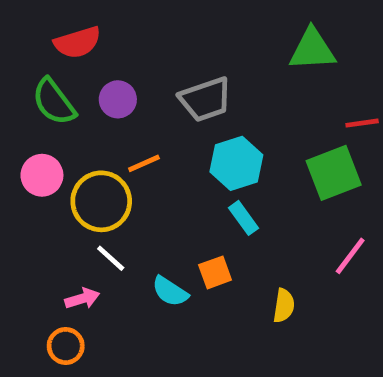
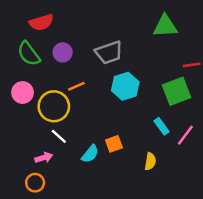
cyan rectangle: (244, 218) -> (162, 126), moved
cyan semicircle: (170, 291) -> (90, 154), turned -84

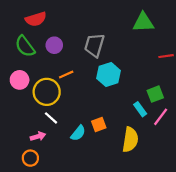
gray trapezoid: (109, 52) -> (94, 45), turned 125
green square: (177, 91) -> (155, 94), moved, size x0.7
yellow semicircle: (150, 161) -> (130, 140), size x1.6

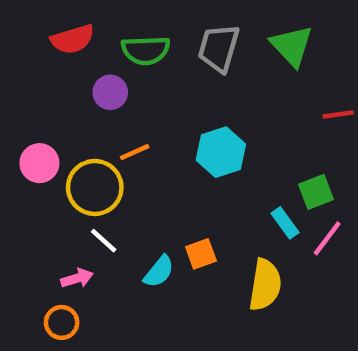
green triangle: (143, 22) -> (292, 46), turned 50
gray trapezoid: (94, 45) -> (219, 48), moved
green semicircle: (25, 46) -> (146, 50), moved, turned -55

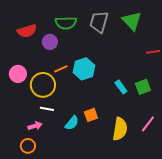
red semicircle: (73, 39) -> (27, 31), moved
cyan hexagon: (221, 152) -> (84, 69), moved
cyan rectangle: (285, 223) -> (121, 87), moved
pink line: (327, 238) -> (148, 124), moved
white line: (104, 241) -> (47, 109), turned -32

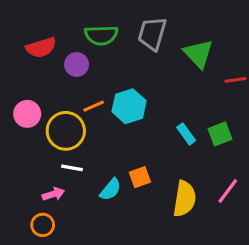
green triangle: (132, 21) -> (198, 54), moved

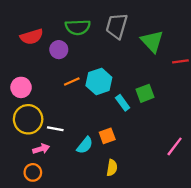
yellow circle: (66, 131) -> (28, 119), moved
cyan rectangle: (186, 134) -> (123, 103), moved
green square: (220, 134) -> (145, 93), moved
yellow semicircle: (185, 199) -> (112, 168), moved, size x0.6

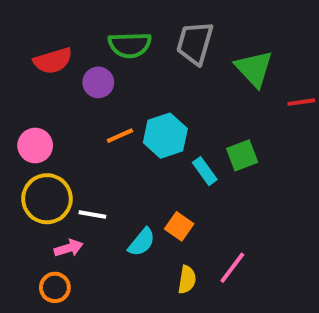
orange square: (107, 136) -> (179, 226), turned -35
pink line: (175, 146) -> (232, 268), moved

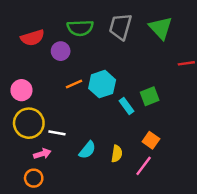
green triangle: (254, 69) -> (161, 28), moved
orange square: (179, 226) -> (151, 140), moved
yellow semicircle: (187, 280) -> (117, 154), moved

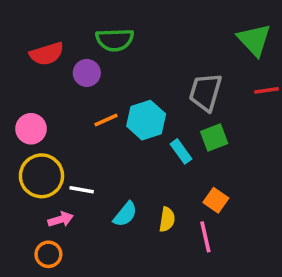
gray trapezoid: (120, 27) -> (205, 92), moved
green triangle: (161, 28) -> (254, 40), moved
pink line: (144, 166) -> (205, 237), turned -50

